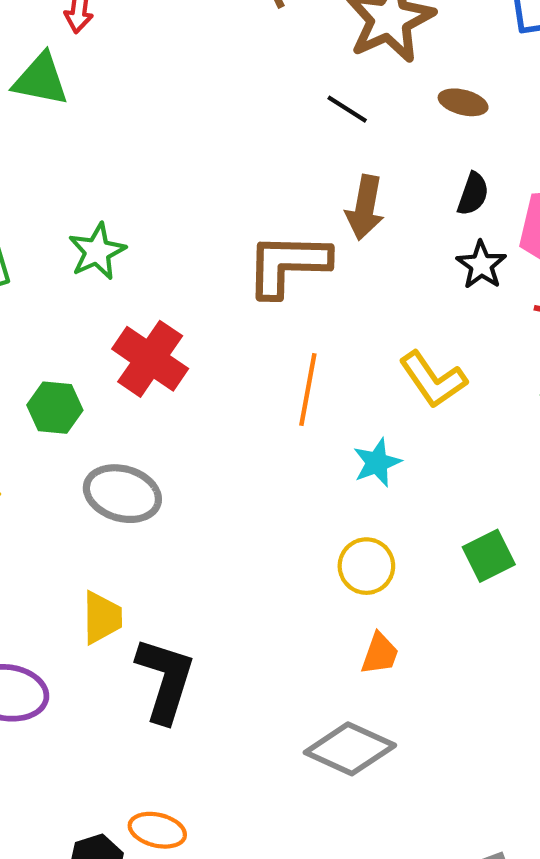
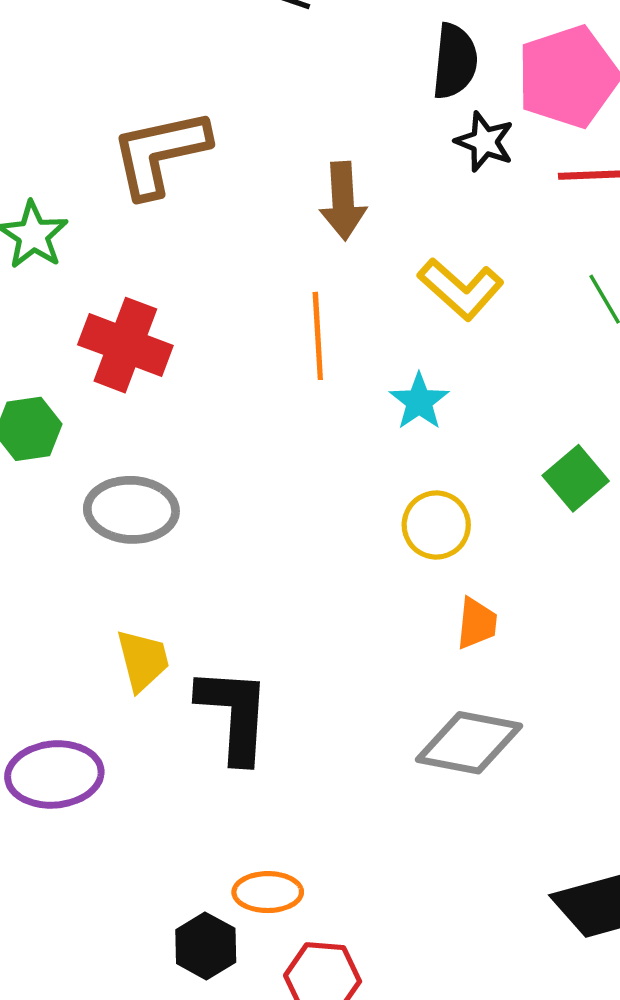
black semicircle: (473, 194) -> (455, 61), size x1.4
brown arrow: (365, 208) -> (343, 201), moved
brown L-shape: (288, 265) -> (160, 153), moved

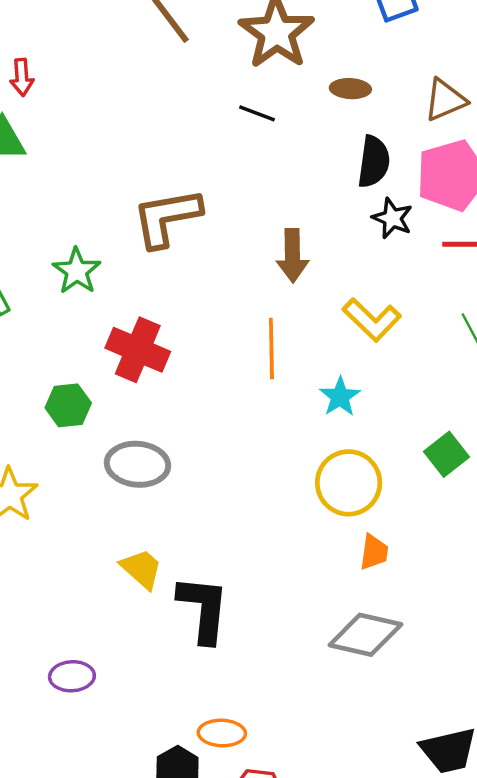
yellow circle: (436, 525) -> (349, 483), size x1.4
yellow trapezoid: (143, 660) -> (141, 569), turned -36
purple ellipse: (54, 774) -> (72, 676), moved, size x0.7

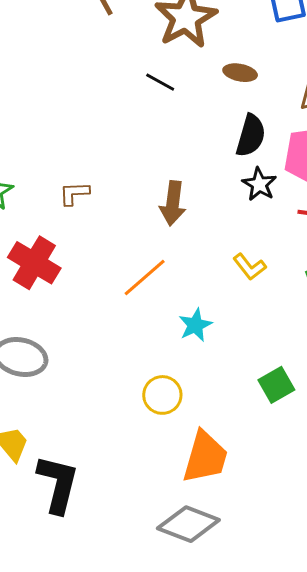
brown L-shape: (167, 217) -> (74, 193), moved, size x0.5
yellow L-shape: (372, 320) -> (250, 267), moved, size x0.7
orange line: (271, 349) -> (145, 277), turned 42
yellow circle: (349, 483) -> (162, 395), moved, size x0.7
orange trapezoid: (374, 552) -> (205, 457), size x1.8

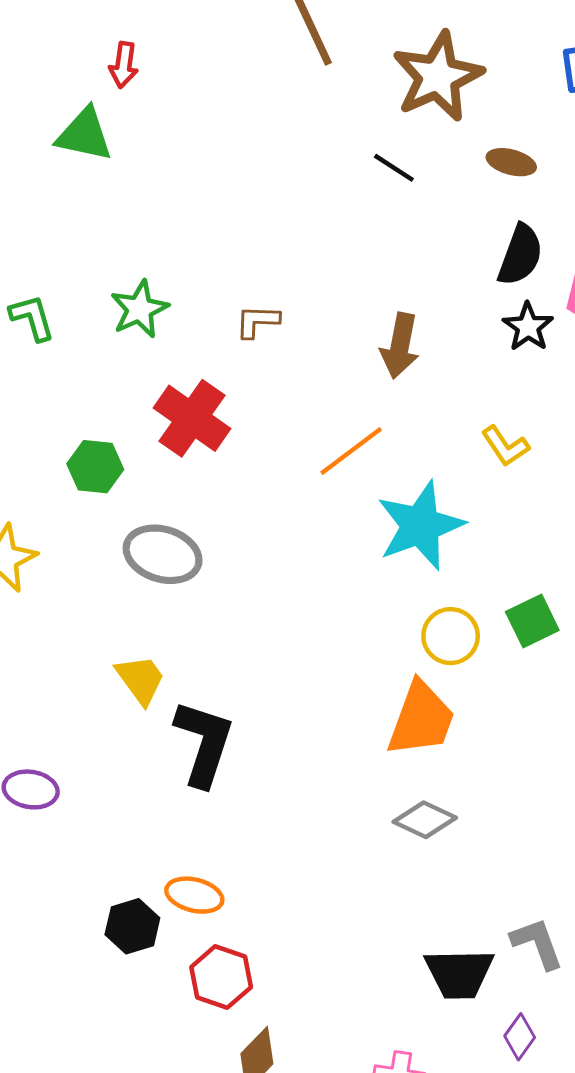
cyan star: (195, 325) -> (420, 526), size x1.8
yellow circle: (162, 395) -> (451, 636), moved
gray diamond: (188, 524) -> (425, 820), moved, size x0.7

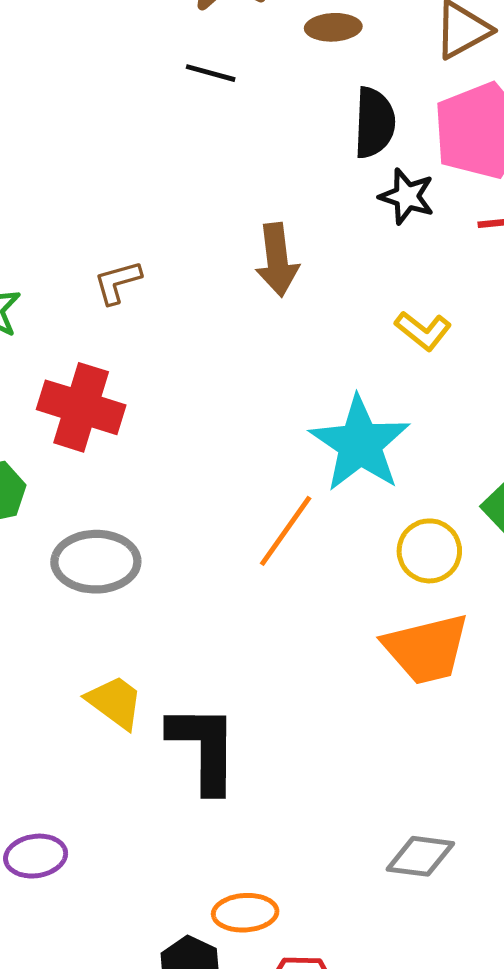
orange line: (351, 451) -> (286, 531), moved
orange trapezoid: (421, 719) -> (426, 649), turned 74
gray diamond: (425, 820) -> (420, 856), moved

